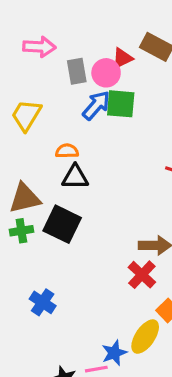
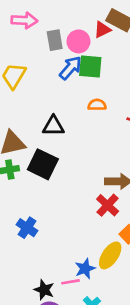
red triangle: (122, 58) -> (102, 30), moved
orange semicircle: (67, 151) -> (97, 105), moved

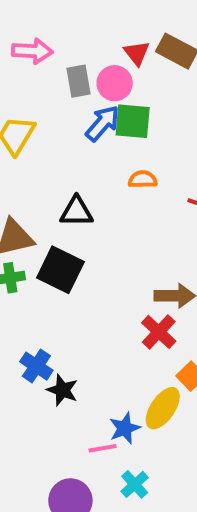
red triangle: (102, 30) -> (137, 53), moved, turned -42
black star: (44, 290) -> (62, 390), moved

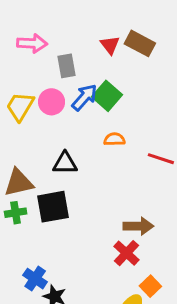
pink circle: (115, 83) -> (52, 102), moved
green square: (133, 121) -> (107, 96), turned 36
black square: (60, 270) -> (53, 207), turned -36

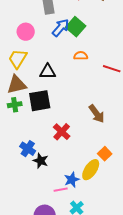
pink circle: (52, 102) -> (26, 32), moved
yellow trapezoid: (20, 106) -> (18, 59), moved
brown arrow: (138, 226) -> (97, 114), turned 54
red cross: (126, 253) -> (62, 132), moved

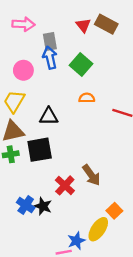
blue arrow: (61, 28) -> (50, 58), moved, turned -54
brown arrow: (97, 114) -> (91, 175), moved
black star: (41, 161) -> (43, 206), moved

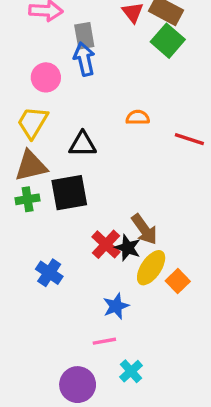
green square: (81, 65) -> (168, 41), moved
black star: (43, 206) -> (128, 248), moved
yellow ellipse: (98, 229) -> (151, 268), moved
blue star: (76, 241) -> (116, 306), moved

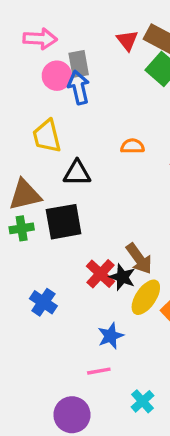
pink circle: (46, 77) -> (57, 76), moved
yellow trapezoid: (33, 122) -> (47, 136), moved, turned -45
cyan cross: (131, 371) -> (142, 401), moved

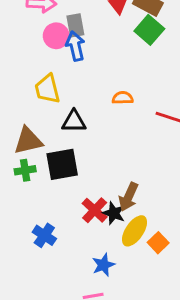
brown arrow: (139, 259) -> (129, 197), turned 60

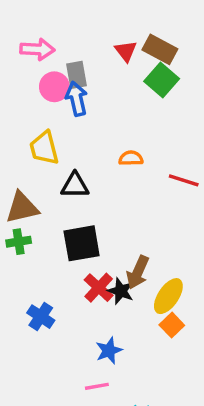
black square: (62, 164) -> (82, 243), moved
yellow ellipse: (135, 231) -> (168, 296), moved

